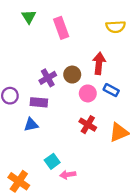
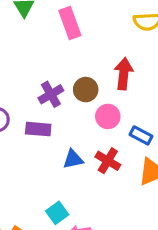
blue rectangle: (111, 90) -> (141, 135), moved
blue triangle: (31, 125) -> (73, 159), moved

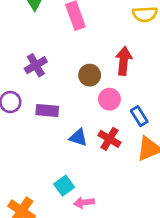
purple cross: (51, 94) -> (36, 65), moved
blue rectangle: (141, 135) -> (139, 116), turned 30
blue triangle: (73, 159) -> (78, 137), turned 30

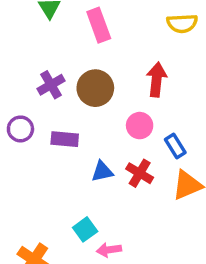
brown circle: (90, 75) -> (95, 88), moved, size x1.4
blue triangle: (78, 137) -> (102, 172), turned -30

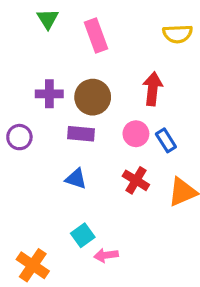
purple cross: (51, 85) -> (49, 94), turned 30
purple rectangle: (65, 139) -> (81, 134), moved
blue rectangle: (175, 146) -> (166, 140), moved
blue triangle: (102, 172) -> (76, 179), moved, turned 30

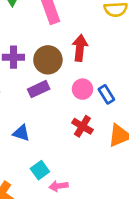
red arrow: (153, 89) -> (80, 48), moved
purple rectangle: (81, 134) -> (39, 89), turned -30
blue triangle: (76, 179) -> (21, 133), moved

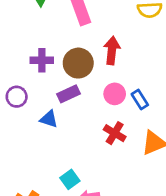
blue triangle: (21, 133) -> (49, 119), moved

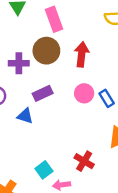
brown circle: (78, 63) -> (46, 51), moved
red cross: (115, 133) -> (84, 161), moved

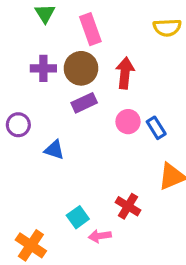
purple cross: (19, 63) -> (43, 68), moved
purple rectangle: (43, 93) -> (84, 103), moved

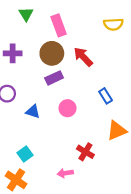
purple cross: (43, 68) -> (13, 53), moved
red arrow: (125, 73) -> (83, 57), turned -50
pink circle: (128, 122) -> (67, 108), moved
cyan square: (78, 217) -> (25, 154), moved

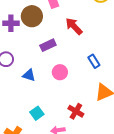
brown circle: (52, 53) -> (32, 16), moved
cyan square: (25, 154) -> (37, 113), moved

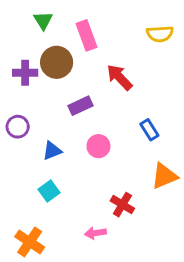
blue triangle: (29, 75) -> (52, 151), turned -40
cyan square: (37, 113) -> (49, 191), moved

